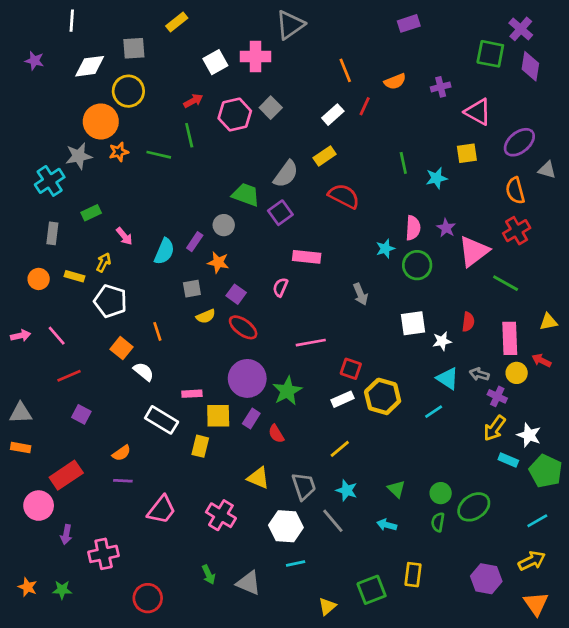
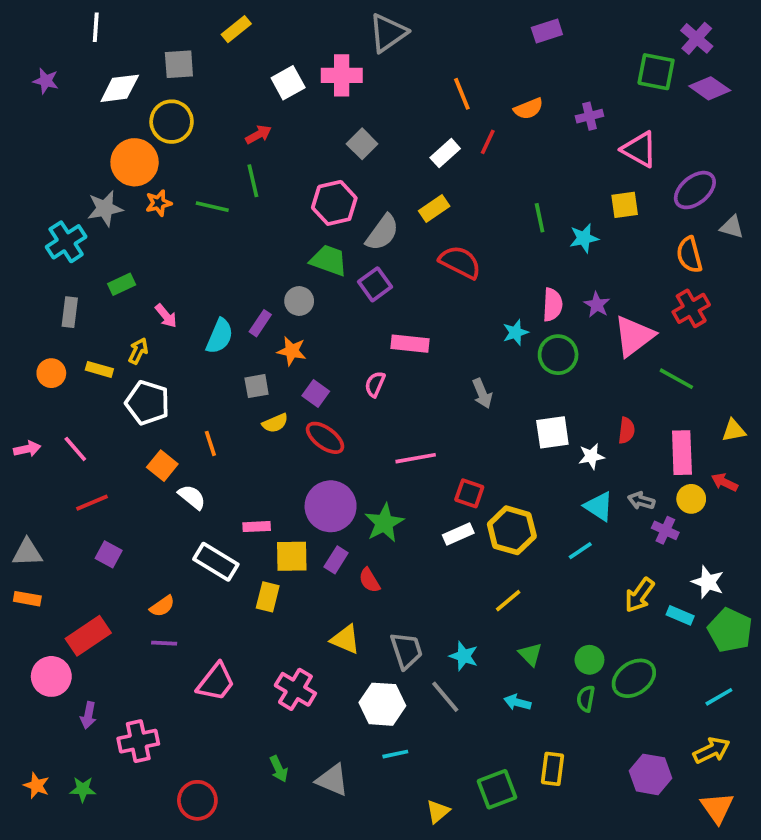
purple diamond: (530, 66) -> (710, 88), turned -64
pink hexagon: (235, 115) -> (334, 203), moved
yellow arrow: (494, 428) -> (639, 595), moved
yellow line: (340, 449) -> (508, 601), moved

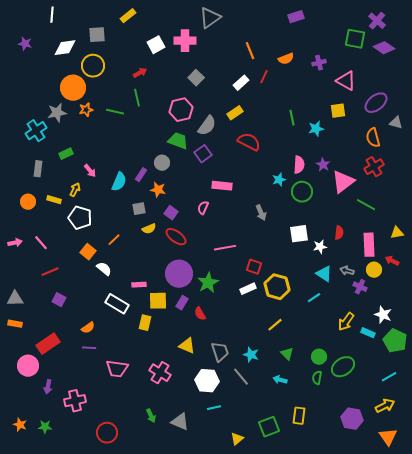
orange line: (210, 443) -> (114, 240), turned 64
pink trapezoid: (216, 682) -> (117, 369), turned 60

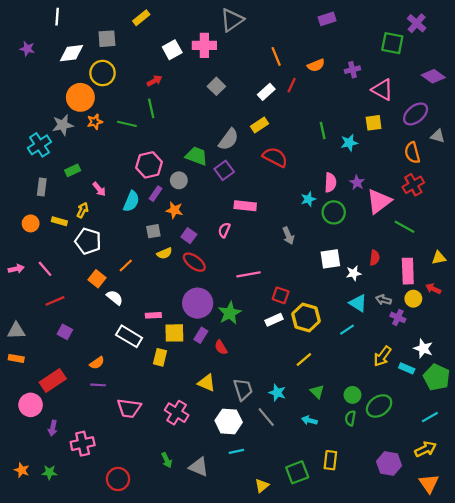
purple diamond: (384, 48) -> (433, 76), moved
pink hexagon: (181, 110) -> (149, 165), moved

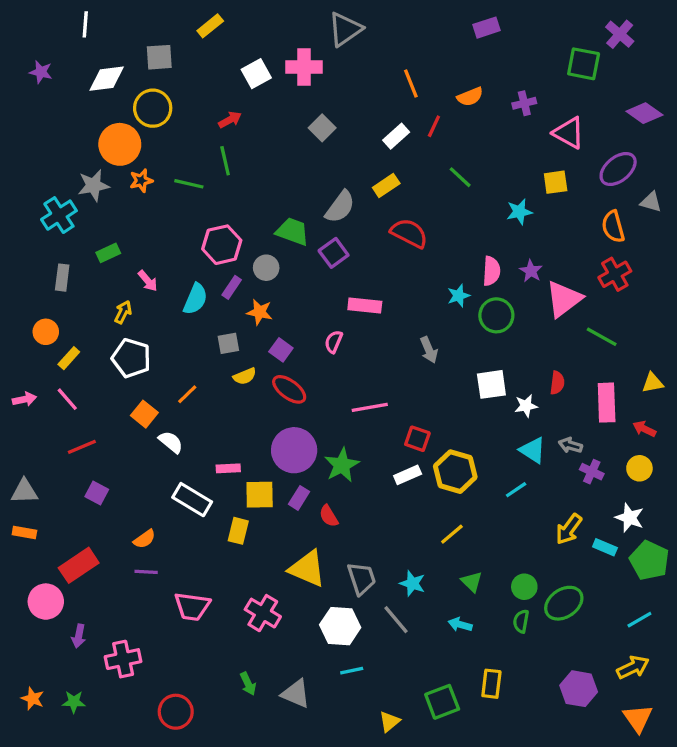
green line: (323, 131) -> (460, 177), moved, turned -35
yellow rectangle: (59, 221) -> (69, 358), moved, turned -64
yellow circle: (413, 299) -> (639, 468), moved
yellow triangle: (206, 383) -> (307, 569), size x1.4

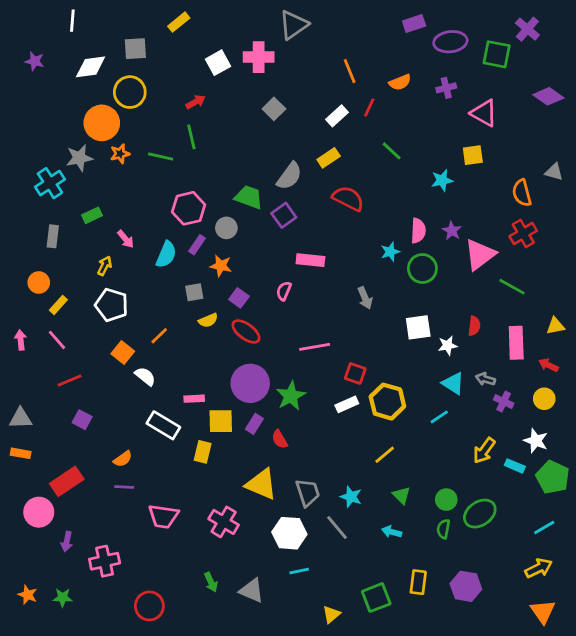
purple ellipse: (618, 169) -> (450, 42), moved, turned 32
pink arrow: (24, 399) -> (21, 340), turned -84
purple hexagon: (579, 689) -> (466, 586), moved

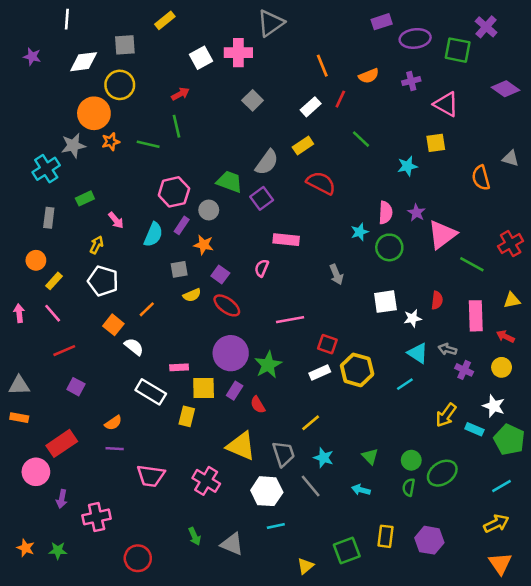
red cross: (523, 233) -> (511, 244), moved
yellow line: (385, 455) -> (311, 423), moved

